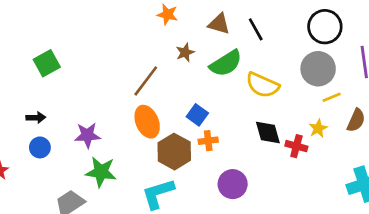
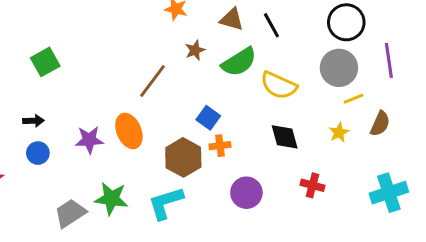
orange ellipse: (147, 122) -> (129, 131), moved
red cross: (296, 146) -> (313, 185), moved
green star: (101, 172) -> (111, 199), moved

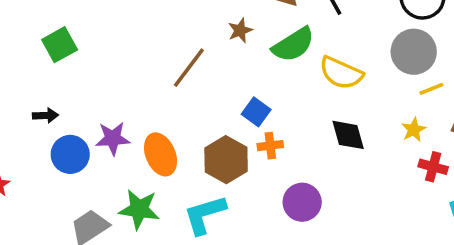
orange ellipse: (129, 131) -> (161, 154), moved
blue circle: (38, 153) -> (70, 154), moved, size x1.4
red cross: (313, 185) -> (433, 167), moved

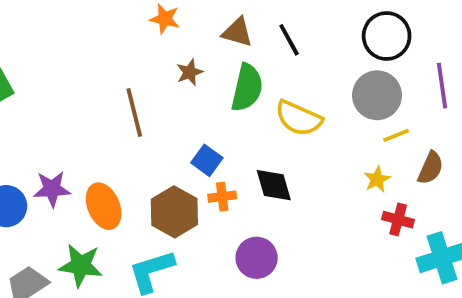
green semicircle: (293, 45) -> (247, 88), turned -45
brown line: (189, 68) -> (134, 112), turned -51
black diamond: (348, 135) -> (274, 185), moved

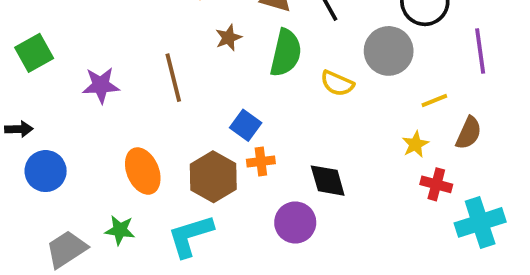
gray circle: (377, 95) -> (389, 51), moved
yellow semicircle: (299, 118) -> (337, 83), size x0.7
black diamond: (274, 185) -> (328, 181), moved
purple star: (52, 189) -> (101, 85), moved
green star: (81, 265) -> (120, 230), size x0.7

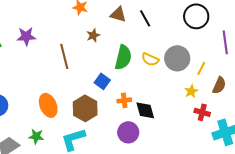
gray circle: (389, 51) -> (177, 58), moved
green semicircle: (286, 53) -> (123, 57), moved
purple star: (101, 85) -> (26, 36), moved
yellow line: (434, 101) -> (201, 68), turned -40
orange cross: (261, 161) -> (124, 100), moved

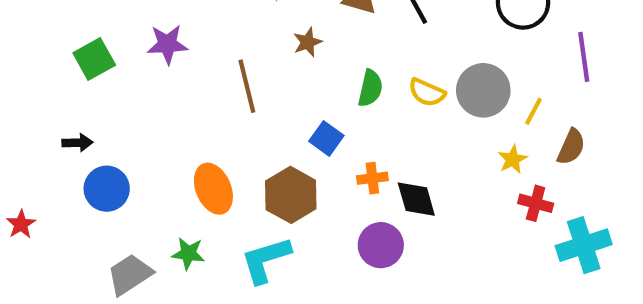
green semicircle: (123, 57) -> (370, 88), size x0.7

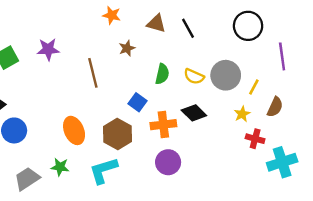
orange cross: (372, 178) -> (163, 125), size x1.5
black diamond: (416, 199) -> (194, 113), moved, turned -30

